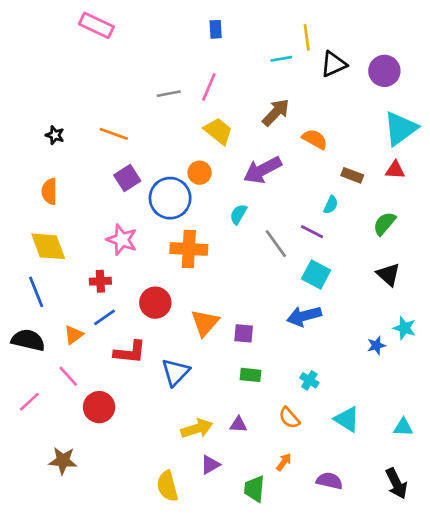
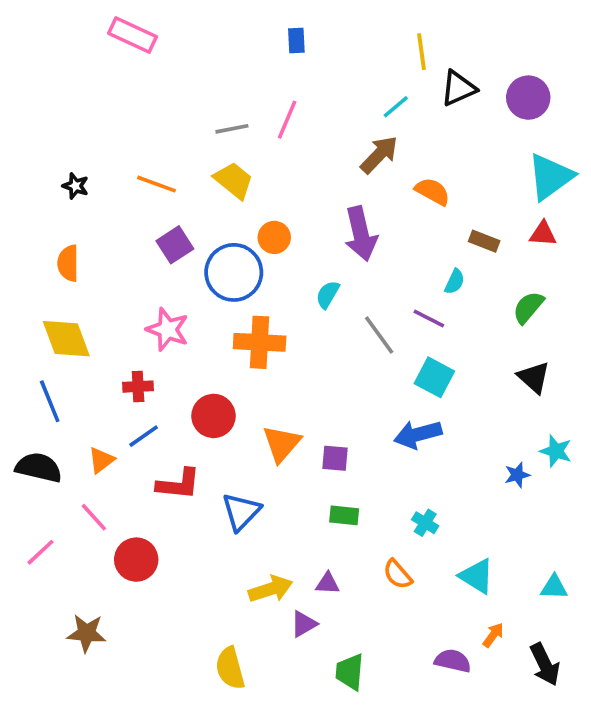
cyan line: (281, 59) -> (396, 107), moved, turned -30
yellow trapezoid: (218, 131) -> (234, 180), moved
purple arrow: (262, 170) -> (361, 234), turned -75
orange arrow: (284, 462) -> (493, 635), moved
purple triangle: (210, 465) -> (304, 624), moved

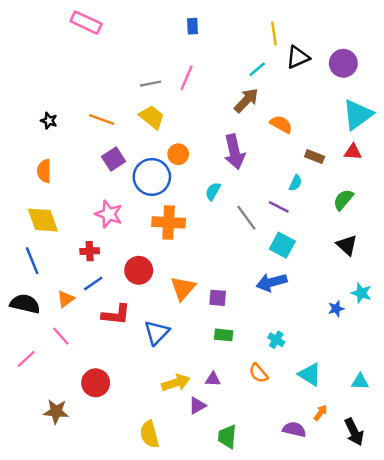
red circle: (136, 560) -> (96, 383), moved

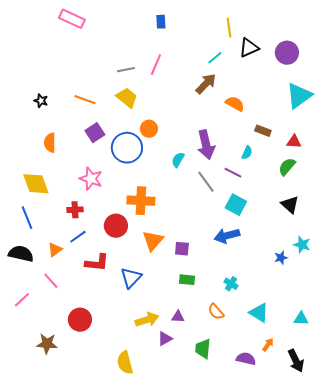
purple arrow: (234, 152) -> (206, 145), moved
red triangle: (353, 152) -> (294, 142), moved
orange semicircle: (44, 171) -> (50, 143), moved
orange cross: (169, 222) -> (141, 201), moved
green trapezoid: (227, 437) -> (203, 349), moved

